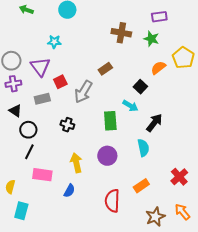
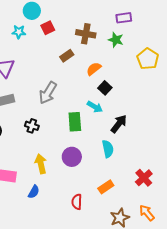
cyan star: (54, 42) -> (19, 32), moved
orange semicircle: (158, 68) -> (94, 69), moved
brown rectangle: (105, 69) -> (67, 56), moved
red square: (60, 82) -> (48, 28), moved
red semicircle: (112, 201) -> (77, 202), size x0.7

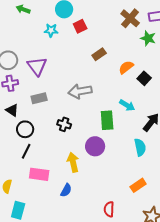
brown cross: (86, 34) -> (130, 18), moved, turned 30
black square: (105, 88) -> (144, 78), moved
gray arrow: (48, 93) -> (80, 91), turned 50
purple circle: (72, 157) -> (95, 146), moved
red semicircle: (77, 202) -> (109, 209), moved

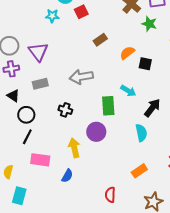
black square: (144, 78) -> (145, 64), turned -32

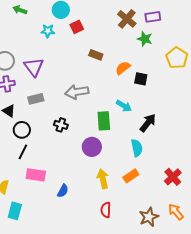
brown rectangle: (100, 40) -> (96, 55), turned 56
yellow arrow: (74, 148) -> (103, 179), moved
orange rectangle: (139, 171) -> (131, 176), moved

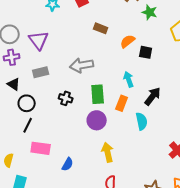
cyan arrow: (124, 106) -> (129, 79), turned -140
green rectangle: (104, 121) -> (98, 94), moved
orange rectangle: (131, 176) -> (122, 103), moved, turned -35

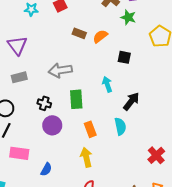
orange semicircle: (128, 41) -> (100, 36), moved
orange rectangle: (122, 103) -> (90, 129), moved, turned -42
purple circle: (97, 120) -> (52, 125), moved

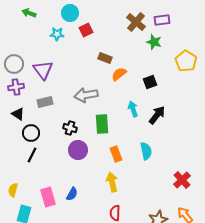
orange semicircle: (100, 36) -> (119, 74), moved
black square: (124, 57) -> (150, 82), turned -32
black arrow: (131, 101) -> (157, 115), moved
pink rectangle: (19, 153) -> (48, 197), moved, turned 66

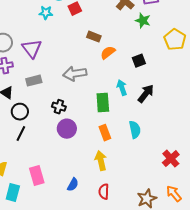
green rectangle: (102, 124) -> (103, 103), moved
blue semicircle: (72, 194) -> (73, 185), moved

